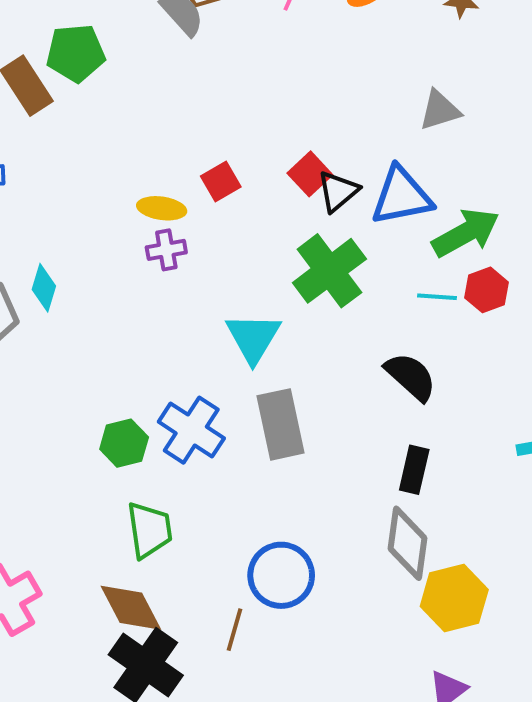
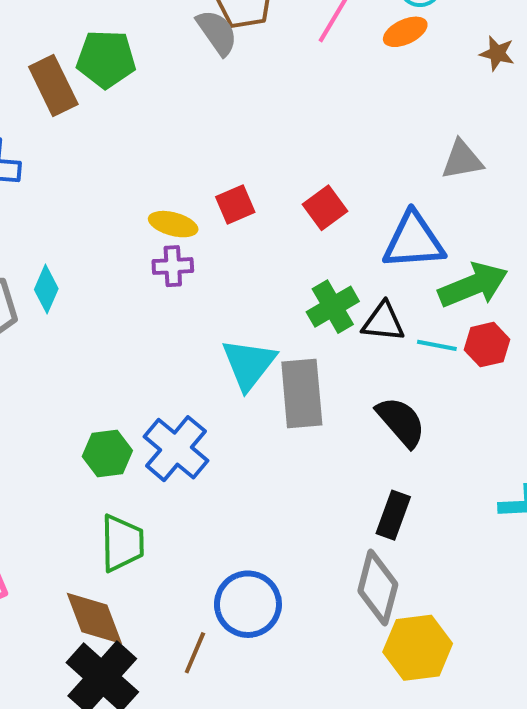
black triangle: (338, 191) -> (383, 322), moved, turned 39
green cross: (329, 271) -> (333, 307), size x0.7
gray rectangle: (280, 424) -> (302, 394), moved

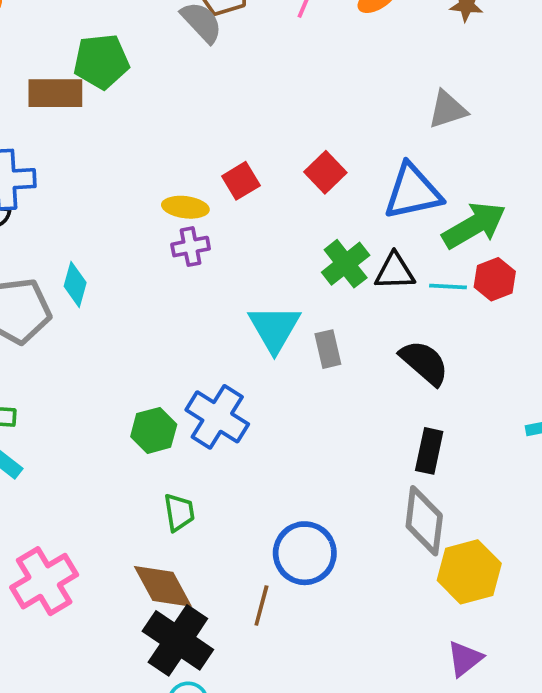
brown rectangle: (53, 86) -> (55, 93), turned -56
gray rectangle: (302, 394) -> (328, 349), size x0.6
green trapezoid: (122, 543) -> (179, 512), size x0.7

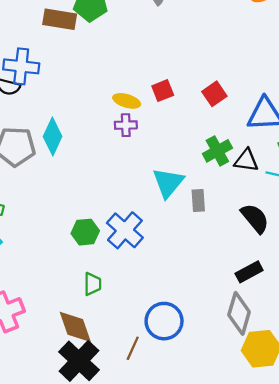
cyan diamond: (75, 284) -> (53, 136), size x1.4
black rectangle: (429, 451) -> (249, 272), turned 40

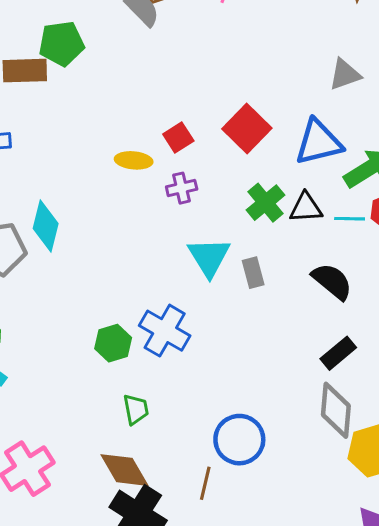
red square: (214, 94) -> (247, 128), size x1.4
purple cross: (126, 125) -> (182, 188), moved

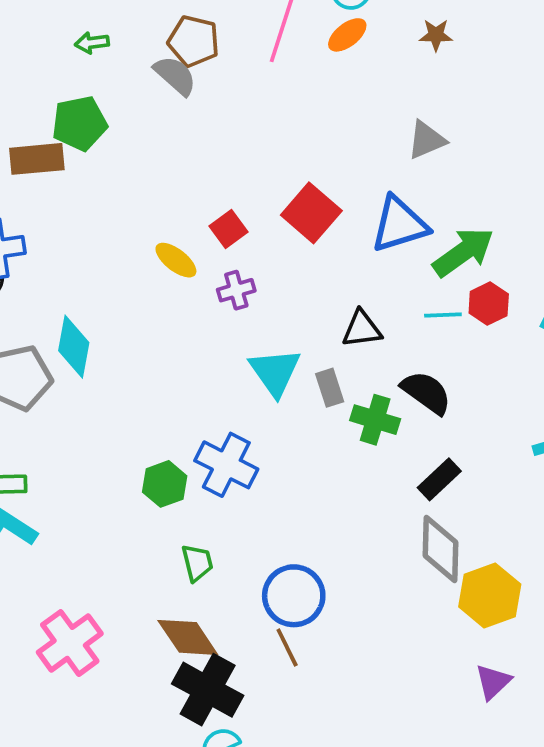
yellow ellipse: (134, 160) -> (176, 260), turned 36
green cross: (266, 203) -> (375, 420), moved, turned -30
black triangle: (306, 208) -> (362, 329), moved
blue circle: (239, 440) -> (294, 596), moved
brown line: (205, 483) -> (287, 648), turned -36

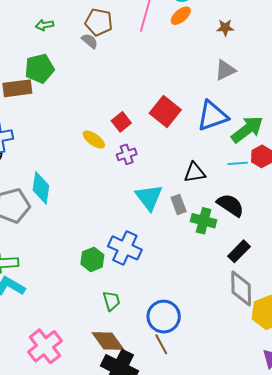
brown star: (436, 35) -> (225, 28), moved
gray semicircle: (175, 75) -> (90, 41), size x0.7

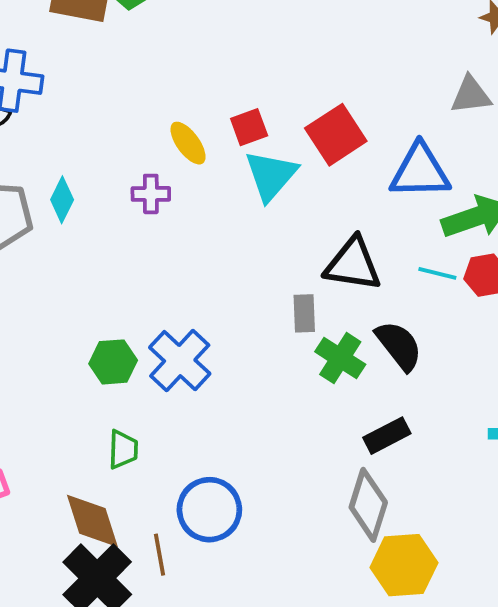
purple cross: (127, 154) -> (151, 194), moved
black triangle: (195, 173) -> (353, 264), size x1.4
cyan diamond: (41, 188) -> (62, 200), size x0.7
cyan triangle: (149, 197) -> (271, 175), moved
brown line: (161, 344) -> (159, 555), moved

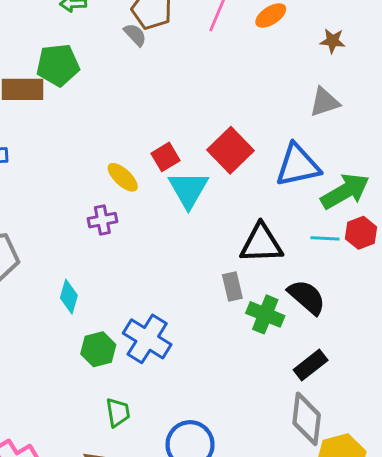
cyan diamond: (62, 200) -> (69, 297), moved

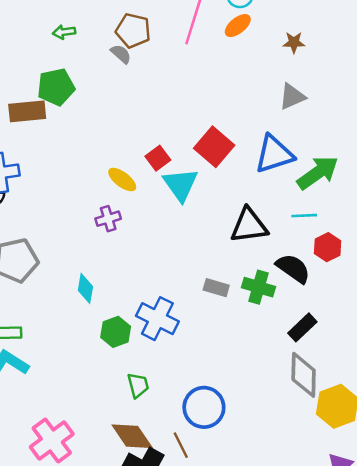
red hexagon: (361, 233) -> (328, 247), moved
gray rectangle: (232, 287) -> (216, 288), moved, turned -55

